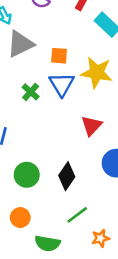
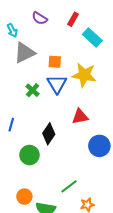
red triangle: (91, 126) -> (80, 117), turned 36
black diamond: (67, 176) -> (49, 134), moved
orange circle: (20, 218) -> (24, 197), moved

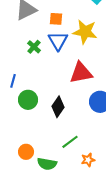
red triangle: (80, 117) -> (81, 73), size x1.4
black diamond: (49, 134) -> (58, 107), moved
green circle: (29, 155) -> (28, 100), moved

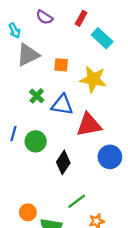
blue triangle: (58, 41) -> (62, 105), moved, turned -50
green circle: (28, 100) -> (36, 141), moved

